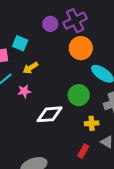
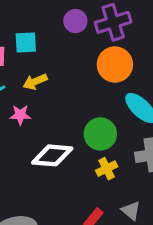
cyan square: (20, 43) -> (26, 42), turned -35
yellow cross: (92, 123) -> (107, 169), moved, turned -32

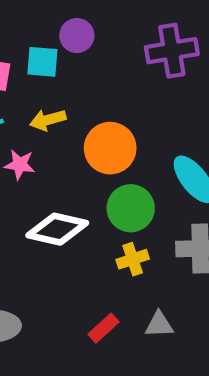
purple circle: (75, 21) -> (77, 36), moved
orange circle: (115, 64) -> (110, 148), moved
gray triangle: (131, 211) -> (159, 325), turned -50

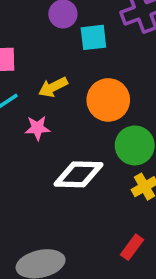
cyan square: (42, 62) -> (93, 37), moved

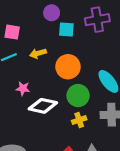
pink star: (37, 128) -> (23, 88), moved

